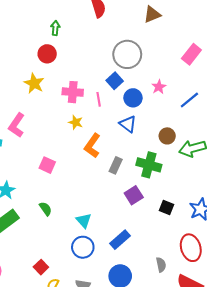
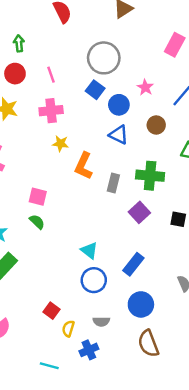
pink line: (99, 99) -> (51, 75), moved
brown circle: (167, 136) -> (156, 125), moved
green semicircle: (45, 209) -> (37, 222), moved

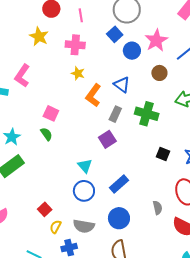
pink star: (145, 87) -> (156, 40), size x1.6
blue triangle: (119, 135) -> (122, 85), moved
purple square: (139, 212) -> (107, 139), moved
gray semicircle: (101, 322) -> (84, 226), size x1.5

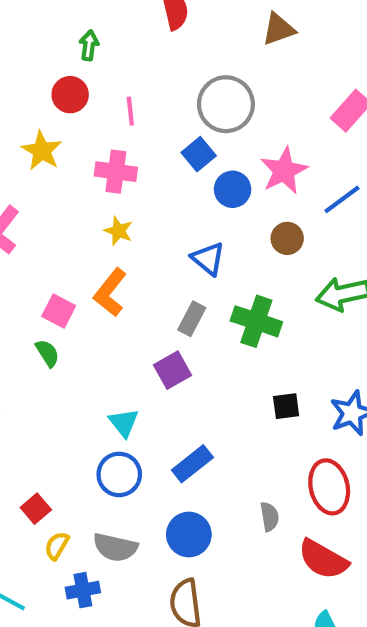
orange L-shape: (93, 95) -> (110, 292), moved
black square: (163, 154) -> (286, 406), turned -32

